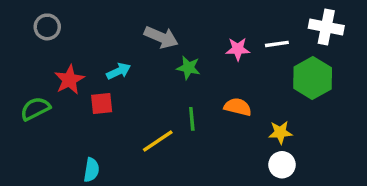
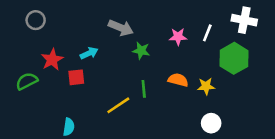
white line: (277, 44) -> (207, 33), turned -60
yellow star: (280, 132) -> (206, 86), moved

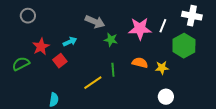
pink star: (178, 37) -> (140, 29), size x1.6
red square: (76, 77) -> (60, 61), turned -32

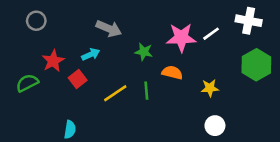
gray arrow: (95, 22) -> (109, 28), moved
white line: (163, 26) -> (211, 34), turned 32
green hexagon: (184, 46) -> (256, 65), moved
orange semicircle: (140, 63) -> (172, 73), moved
yellow line: (93, 83) -> (115, 93), moved

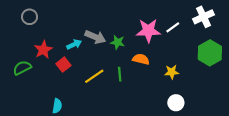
white cross: (249, 21) -> (203, 17), turned -36
gray arrow: (109, 28) -> (95, 37), moved

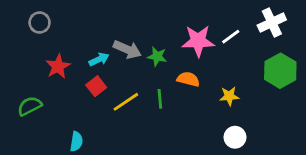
red square: (63, 65) -> (96, 86), moved
green semicircle: (22, 68) -> (30, 106), moved

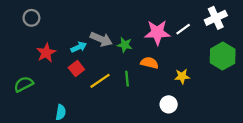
white circle: (235, 137) -> (169, 104), moved

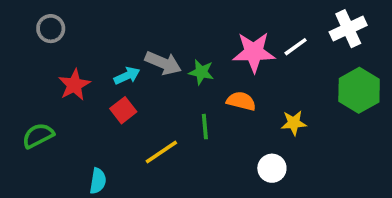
yellow line: (100, 81) -> (161, 152), moved

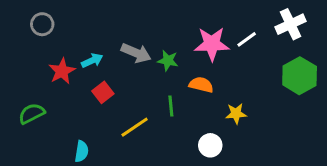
cyan arrow: (127, 76) -> (92, 61), moved
yellow star: (294, 123) -> (236, 114), moved
white circle: (272, 168) -> (210, 145), moved

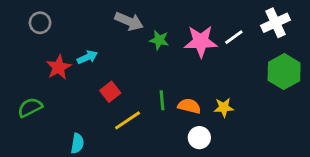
gray arrow: (136, 53) -> (129, 21), moved
green star: (168, 61) -> (159, 40), moved
orange semicircle: (201, 85) -> (189, 106), moved
red square: (103, 92) -> (110, 92), moved

